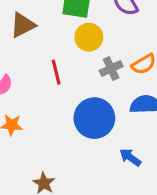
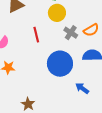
gray cross: (111, 69) -> (71, 33), turned -32

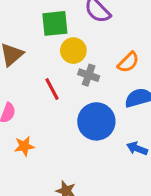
gray cross: (71, 33) -> (89, 75), moved

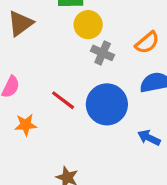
red line: (52, 89) -> (63, 100), moved, turned -30

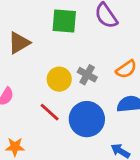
yellow circle: (88, 25) -> (59, 79), moved
orange star: (26, 125) -> (15, 147), moved

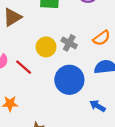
red line: (50, 112) -> (24, 67), moved

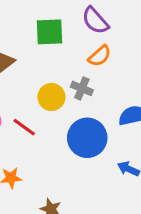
orange semicircle: (102, 38) -> (100, 56), moved

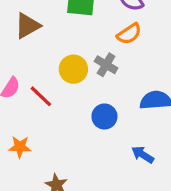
blue circle: (87, 138) -> (104, 117), size x0.6

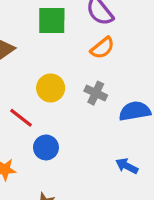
gray cross: (106, 65) -> (96, 93), moved
blue circle: (104, 117) -> (46, 147), moved

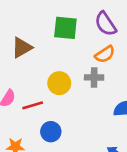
gray cross: (96, 93) -> (94, 77), moved, turned -30
red line: (21, 118) -> (33, 105), turned -60

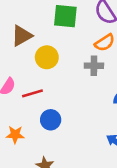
yellow circle: (59, 83) -> (47, 57), moved

